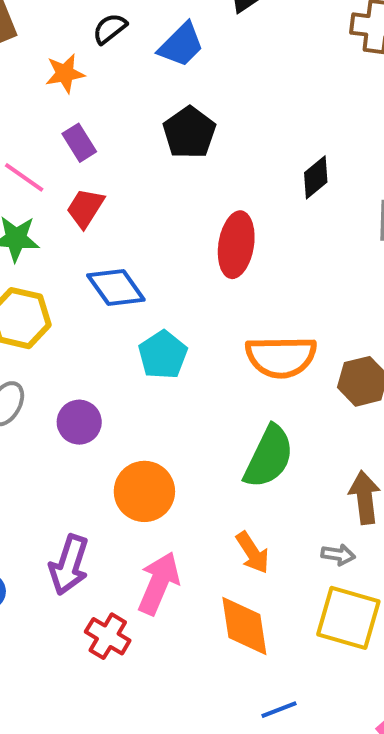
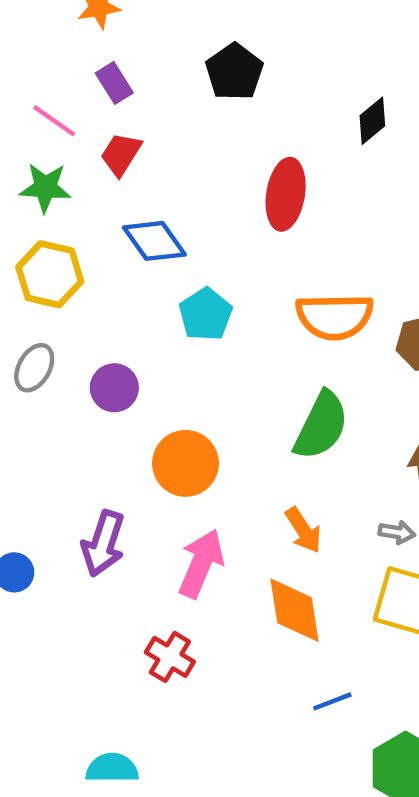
red cross: (108, 636) -> (170, 657), moved

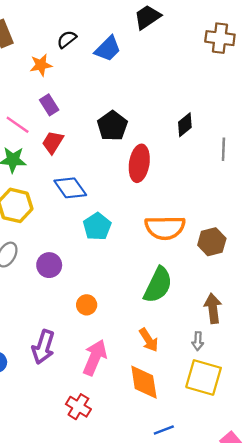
black pentagon: (234, 72) -> (112, 126), moved
orange circle: (185, 463) -> (87, 305), size x0.6
gray arrow: (397, 532) -> (198, 341), turned 84

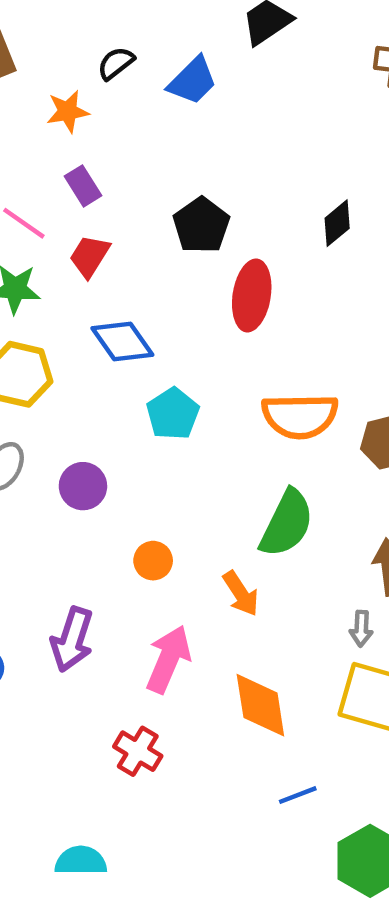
orange arrow: (149, 340) -> (241, 593), moved

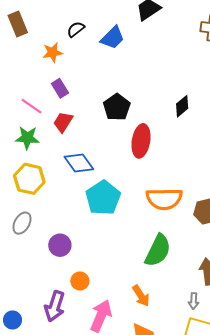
cyan pentagon: (173, 414) -> (103, 198), size x1.4
purple circle: (83, 486) -> (60, 245), moved
orange circle: (153, 561) -> (80, 281), moved
orange arrow: (241, 593) -> (141, 296), moved

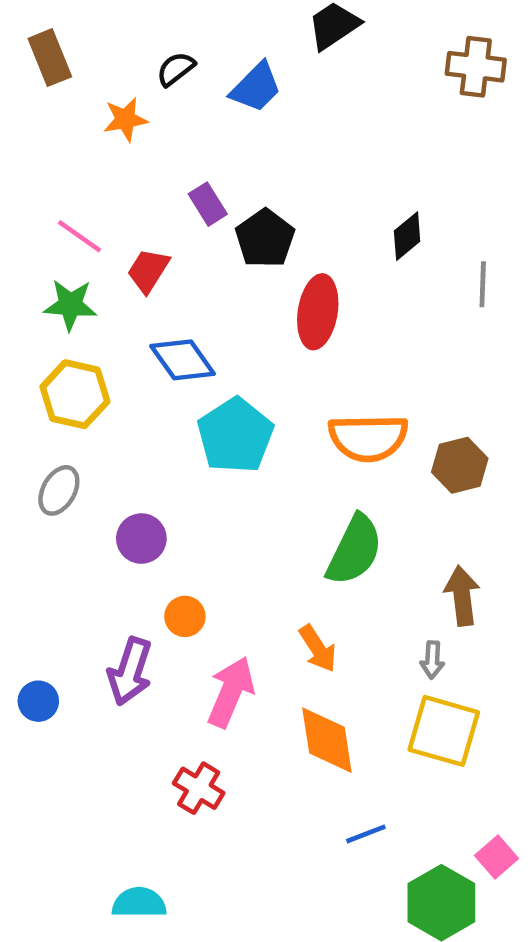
purple rectangle: (60, 88) -> (208, 204), moved

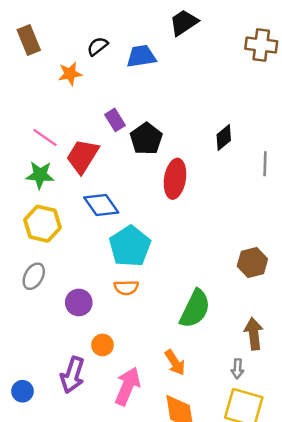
blue trapezoid: (256, 87) -> (141, 56), turned -144
red trapezoid: (148, 271) -> (82, 156), size x1.4
orange semicircle: (368, 438) -> (126, 287), moved, size x0.6

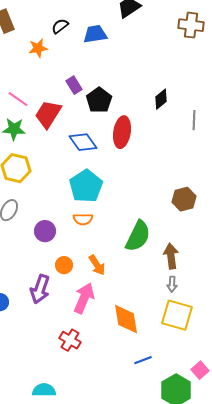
blue diamond: (101, 205) -> (83, 142), moved
brown arrow: (254, 334) -> (171, 256), moved
orange arrow: (175, 362) -> (97, 265), moved

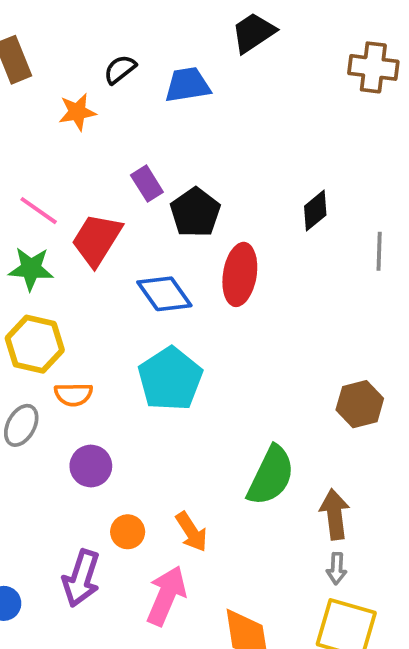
orange semicircle: (83, 219) -> (73, 394), moved

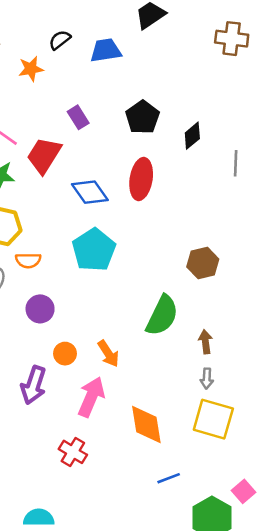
black pentagon: (195, 213) -> (142, 117), moved
brown hexagon: (360, 404) -> (203, 263), moved
brown arrow: (335, 514) -> (205, 342), size x0.7

